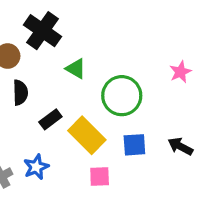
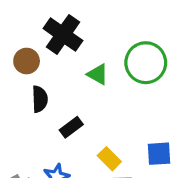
green circle: (122, 96) -> (146, 63), moved
yellow rectangle: (87, 135) -> (109, 159), moved, size x0.6

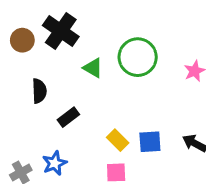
brown circle: (27, 61) -> (22, 40), moved
yellow rectangle: (109, 159) -> (118, 140), moved

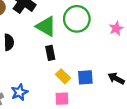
green triangle: (93, 68) -> (46, 26), size x1.5
black rectangle: (68, 117) -> (50, 53), moved, turned -64

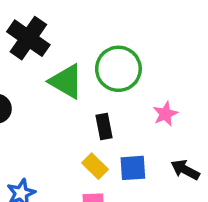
pink star: (116, 28) -> (165, 114), moved
black rectangle: (50, 53) -> (104, 126), moved

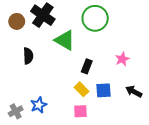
green circle: (118, 69) -> (95, 18), moved
black rectangle: (104, 126) -> (87, 66), turned 32

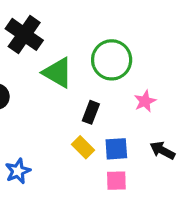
green circle: (95, 18) -> (112, 60), moved
pink square: (80, 111) -> (116, 181), moved

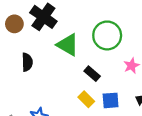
black rectangle: (91, 112) -> (92, 74), turned -70

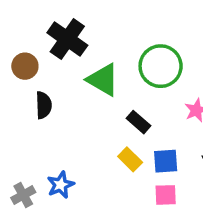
brown circle: (14, 24) -> (25, 66), moved

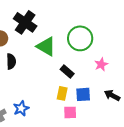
yellow rectangle: (130, 159) -> (62, 93), turned 56
pink square: (166, 195) -> (70, 112), moved

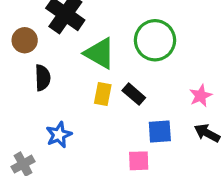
pink star: (101, 64) -> (201, 96), moved
yellow rectangle: (62, 93) -> (103, 94), moved
blue star: (21, 108) -> (59, 135), moved

